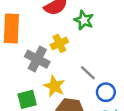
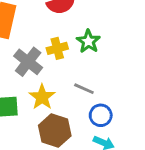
green star: (84, 20) -> (88, 41), moved
gray line: (88, 73) -> (84, 89), turned -30

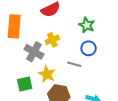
green star: (88, 41) -> (87, 25), moved
blue circle: (101, 115) -> (89, 48), moved

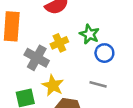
green star: (87, 25) -> (89, 34), moved
gray line: (74, 64) -> (98, 84), moved

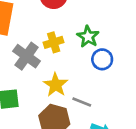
gray line: (98, 84) -> (82, 102), moved
yellow star: (53, 85) -> (56, 85), moved

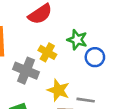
yellow cross: (54, 42) -> (47, 52), turned -30

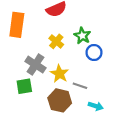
gray cross: (26, 71) -> (35, 65), moved

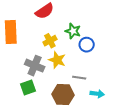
yellow cross: (56, 41) -> (50, 41), turned 32
yellow star: (59, 74) -> (57, 60), moved

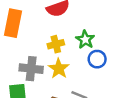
gray cross: (35, 66) -> (31, 69), turned -30

